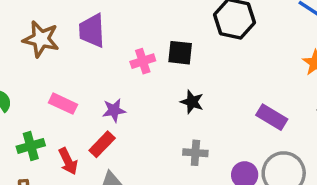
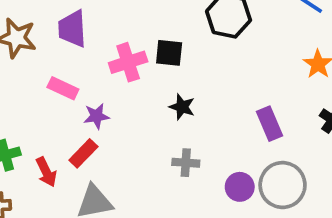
pink cross: (143, 61) -> (128, 62), size x1.4
pink rectangle: (63, 104) -> (63, 88), moved
purple rectangle: (272, 117) -> (269, 124), turned 36

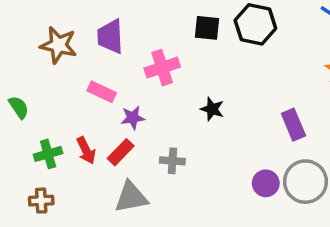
black square: (169, 53) -> (207, 28), moved
gray cross: (186, 163) -> (172, 161), moved
red arrow: (46, 172) -> (86, 150), moved

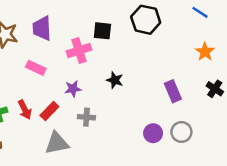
black square: (207, 28) -> (102, 31), moved
purple star: (133, 118) -> (73, 89), moved
gray circle: (305, 182) -> (181, 132), size x0.7

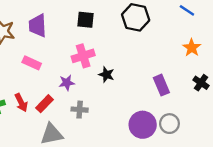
black square: (102, 31) -> (85, 20), moved
pink cross: (79, 51) -> (83, 56), moved
purple circle: (153, 133) -> (143, 125), size x1.5

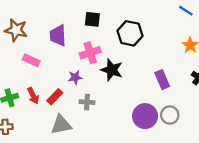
black hexagon: (136, 17) -> (130, 33), moved
purple trapezoid: (38, 26) -> (58, 35), moved
pink rectangle: (32, 63) -> (31, 60), moved
black star: (106, 75) -> (112, 70), size x1.5

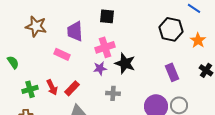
black hexagon: (130, 33) -> (171, 29), moved
pink rectangle: (31, 60) -> (62, 54), moved
purple star: (75, 77) -> (100, 68), moved
gray cross: (87, 102) -> (113, 93), moved

